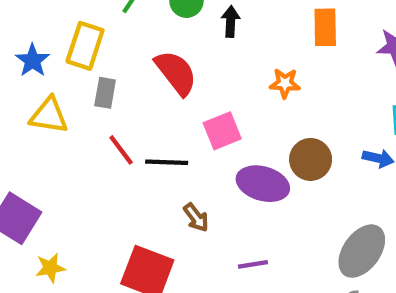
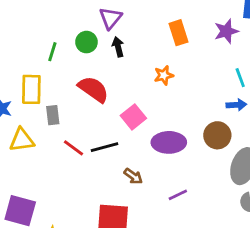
brown circle: (311, 159) -> (217, 135), moved

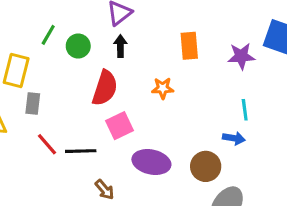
green circle: (86, 42) -> (78, 46), moved
red semicircle: (93, 89) -> (105, 88), moved, turned 60

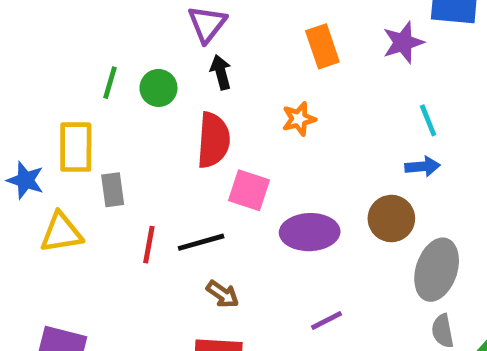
pink square: (119, 126) -> (249, 190), turned -32
red line: (47, 144) -> (149, 245), turned 65
brown arrow: (105, 190) -> (223, 294), moved

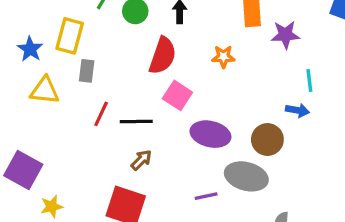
purple star: (403, 43) -> (285, 35), moved
gray ellipse: (437, 270) -> (246, 176), moved, turned 72
brown arrow: (223, 294) -> (141, 160), turned -95

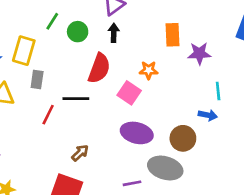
pink square: (177, 95) -> (129, 93), moved
black line: (136, 122) -> (76, 99), moved

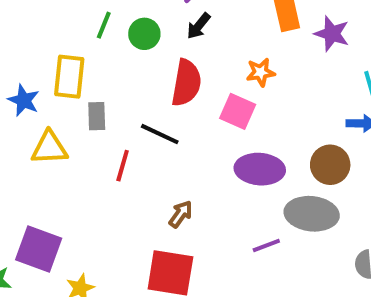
black arrow: (114, 33) -> (199, 26), turned -132
purple star: (199, 53) -> (332, 34), turned 30
black line: (76, 99) -> (160, 134), turned 35

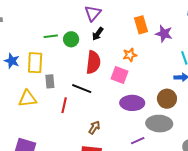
green line: (104, 25) -> (51, 36), turned 64
blue star: (24, 100) -> (12, 61), moved

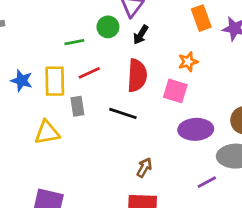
green circle: (71, 39) -> (108, 27), moved
red line: (64, 105) -> (89, 73), moved, turned 56

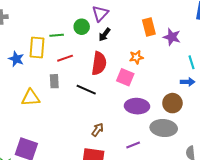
yellow rectangle: (55, 81) -> (37, 48), moved
purple line: (207, 182) -> (133, 145), moved

